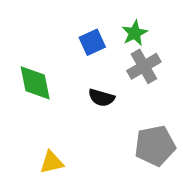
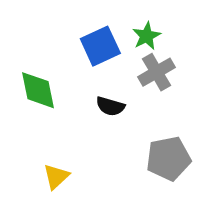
blue square: (92, 42) -> (100, 46), size x1.4
yellow triangle: (52, 162) -> (56, 177), turned -30

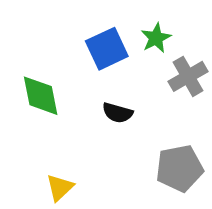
gray cross: (156, 72) -> (188, 76), moved

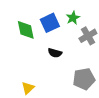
green diamond: (41, 96) -> (26, 30), moved

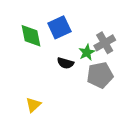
green star: (73, 18) -> (87, 52), moved
gray pentagon: (84, 79) -> (100, 75), moved

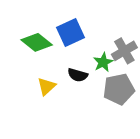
green diamond: (31, 36) -> (37, 42), turned -40
yellow triangle: (33, 105) -> (46, 86), moved

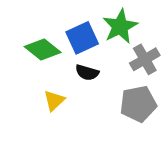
green star: (103, 62) -> (120, 26), moved, size x1.5
black semicircle: (78, 75) -> (87, 73), moved

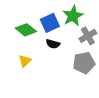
yellow triangle: (54, 101) -> (25, 61), moved

